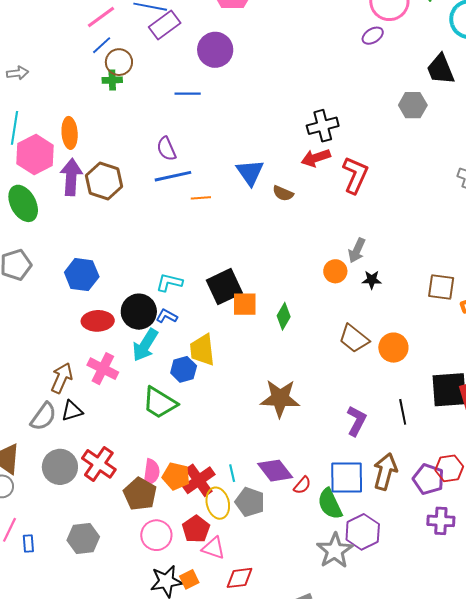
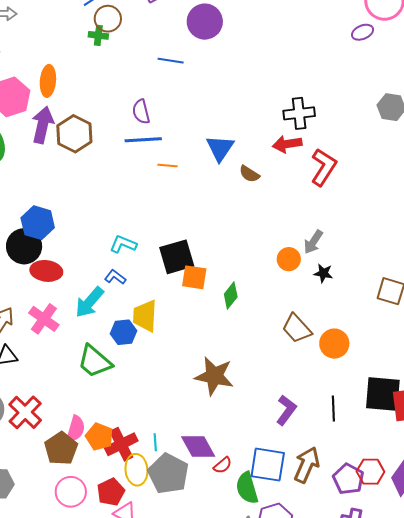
black circle: (139, 312) -> (24, 246), moved
gray pentagon: (250, 502) -> (168, 474), size x1.4

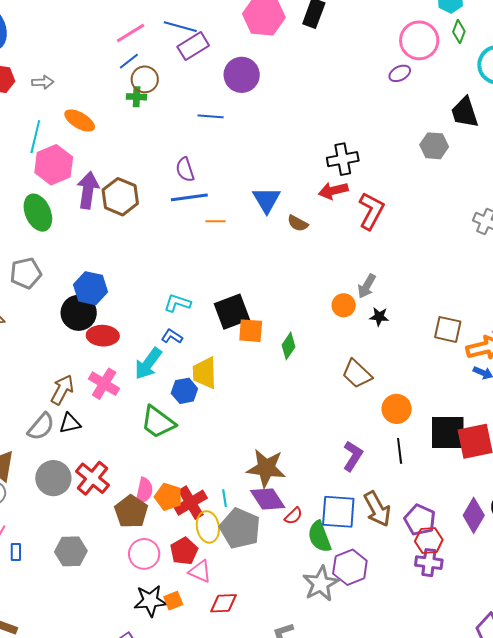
orange ellipse: (48, 81) -> (80, 121), moved, turned -60
orange circle: (334, 344) -> (397, 409), moved
brown star: (214, 376) -> (266, 468), moved
brown arrow: (307, 465) -> (377, 509), turned 132
red hexagon: (370, 472) -> (429, 541), moved

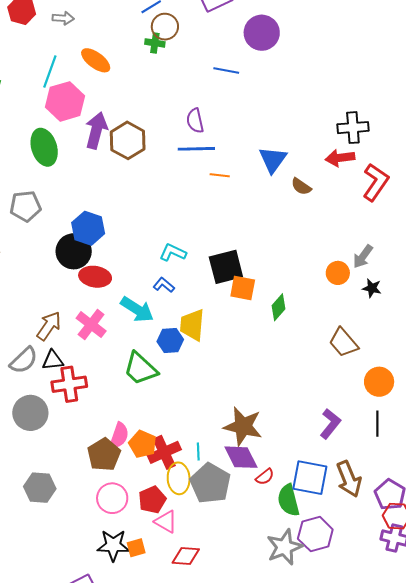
cyan arrow: (148, 364) -> (137, 309), turned -100
red cross: (92, 478) -> (69, 384), moved, turned 36

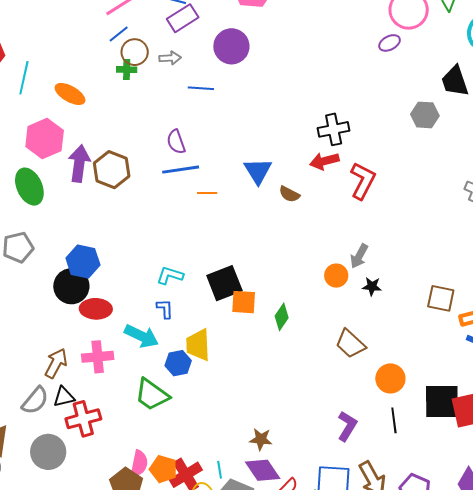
gray arrow: (63, 18) -> (170, 58), moved
cyan line: (50, 71) -> (24, 78), moved
blue L-shape: (164, 285) -> (165, 309), turned 55
pink cross: (91, 325) -> (98, 357), turned -36
brown star: (243, 426) -> (261, 439), size x0.6

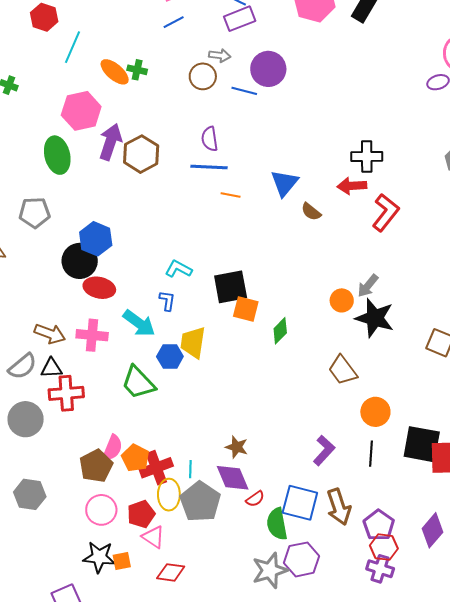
purple circle: (231, 46) -> (268, 69), moved
brown circle: (135, 52) -> (203, 76), moved
green cross: (127, 70) -> (137, 70), moved
black star: (372, 286) -> (375, 318), size x2.0
brown arrow: (56, 363) -> (50, 334), turned 72

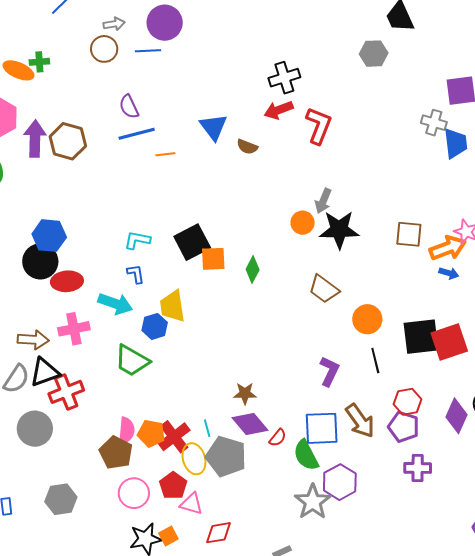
black triangle: (51, 368) -> (45, 372), size x1.4
red hexagon: (384, 547) -> (408, 402), moved

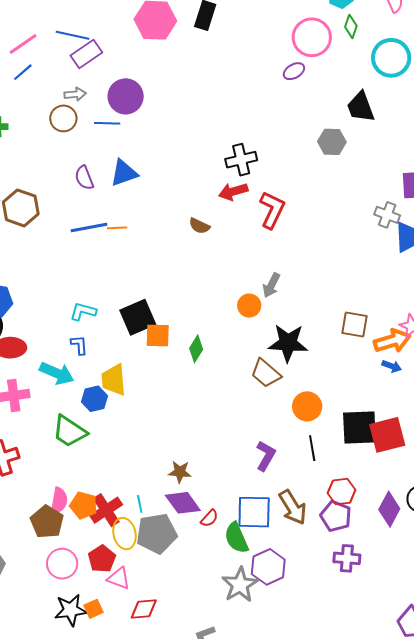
blue triangle: (214, 127) -> (124, 173), moved, turned 44
blue line: (137, 134) -> (89, 228), moved
black star: (339, 230) -> (288, 343), moved
gray pentagon: (226, 456) -> (157, 533), turned -30

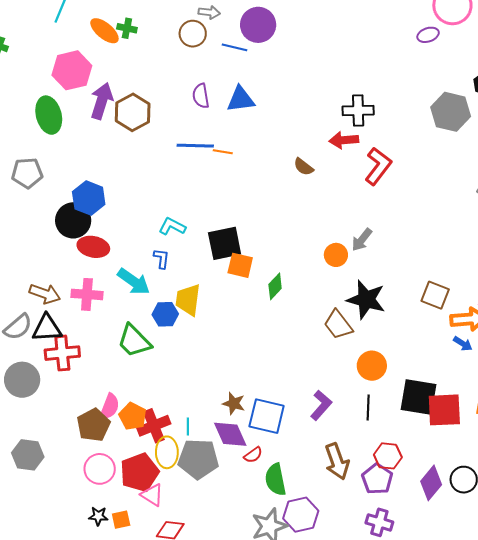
gray hexagon: (332, 142) -> (451, 112), size x1.4
blue square: (254, 512) -> (267, 416), moved
red pentagon: (102, 559) -> (139, 472), size x1.4
black star: (71, 610) -> (98, 516), size x0.6

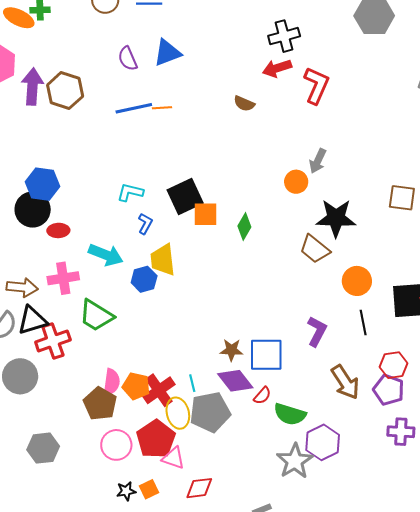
red ellipse: (93, 247) -> (58, 230), size x0.7
blue L-shape: (161, 259) -> (145, 224), moved, turned 35
green trapezoid: (134, 341) -> (96, 315), moved
green semicircle: (276, 480) -> (290, 414), turned -48

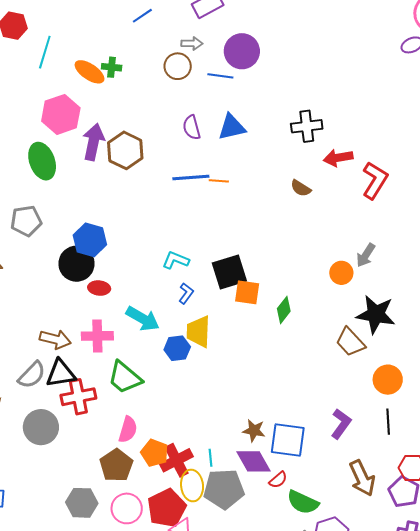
black cross: (284, 36) -> (307, 126), moved
pink semicircle: (112, 382) -> (128, 429), moved
gray hexagon: (43, 448) -> (82, 503), moved

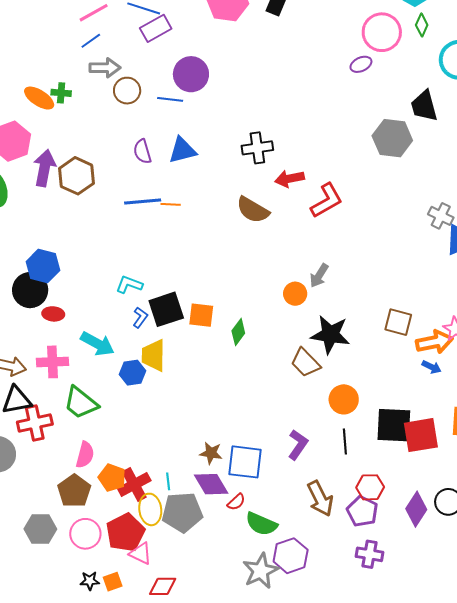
gray arrow: (192, 43) -> (105, 68), moved, size x1.4
red L-shape: (375, 180) -> (327, 201), turned 30
brown semicircle: (301, 188) -> (253, 210), size x1.6
black square: (229, 272) -> (166, 309), moved

